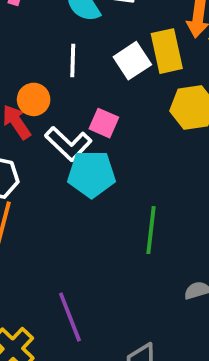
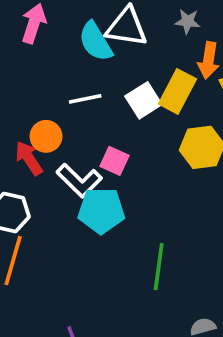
yellow rectangle: (167, 51) -> (177, 91), turned 39
white line: (73, 60) -> (85, 99), turned 76

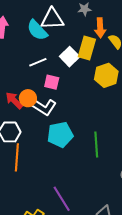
orange circle: (46, 136) -> (28, 98), moved
pink square: (114, 161) -> (52, 82), moved
cyan pentagon: (101, 211) -> (60, 135), moved

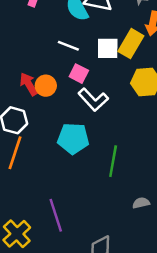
white square: (70, 57) -> (108, 48), turned 30
white line: (38, 62) -> (68, 46), turned 30
white L-shape: (44, 107) -> (93, 100), moved

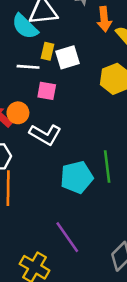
yellow rectangle: (131, 44) -> (48, 51), moved, size x0.6
white L-shape: (93, 100) -> (45, 134), moved
cyan pentagon: (73, 139) -> (77, 177), moved

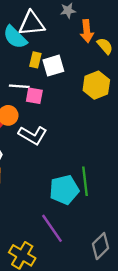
white line: (28, 67) -> (19, 86), moved
green line: (107, 167) -> (85, 181), moved
cyan pentagon: (77, 177) -> (64, 190), moved

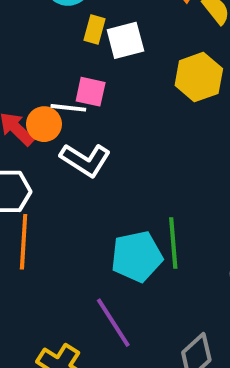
white line: (19, 86) -> (68, 108), moved

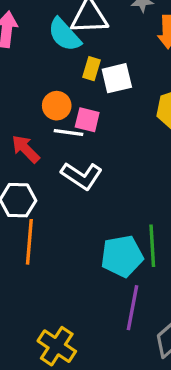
orange circle: (44, 124) -> (57, 106), moved
purple line: (113, 323) -> (132, 308), moved, turned 42

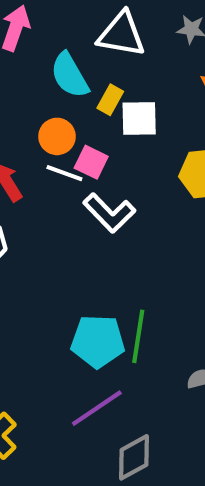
cyan semicircle: (64, 35) -> (70, 75), moved
white L-shape: (82, 176) -> (109, 213), moved
purple line: (132, 308) -> (97, 408), turned 33

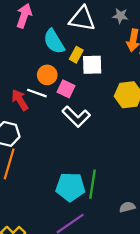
white line: (64, 173) -> (37, 93), moved

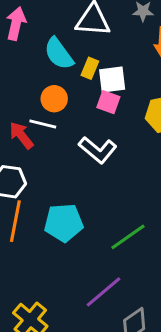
pink square: (66, 89) -> (108, 102), moved
green line: (92, 184) -> (128, 237), turned 52
cyan pentagon: (70, 187) -> (64, 223), moved

